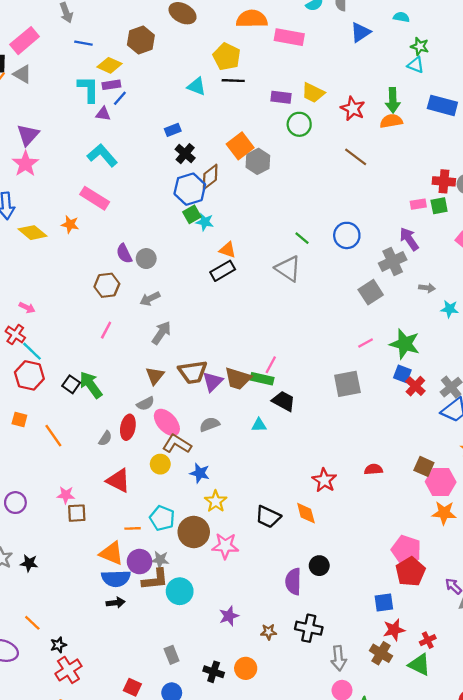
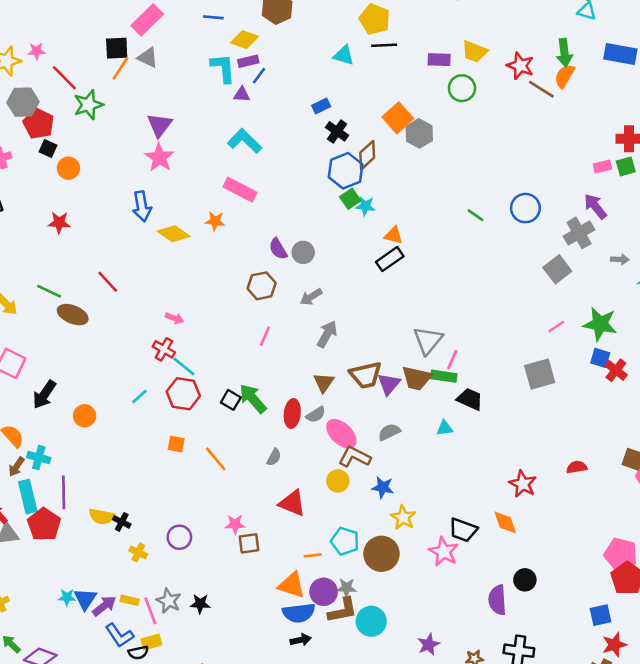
orange semicircle: (391, 121) -> (565, 76), turned -45
brown line: (356, 157) -> (541, 89), moved
gray triangle: (288, 269) -> (428, 340), moved, turned 40
red ellipse: (128, 427) -> (292, 414), moved
pink star: (225, 546) -> (444, 552), moved, turned 30

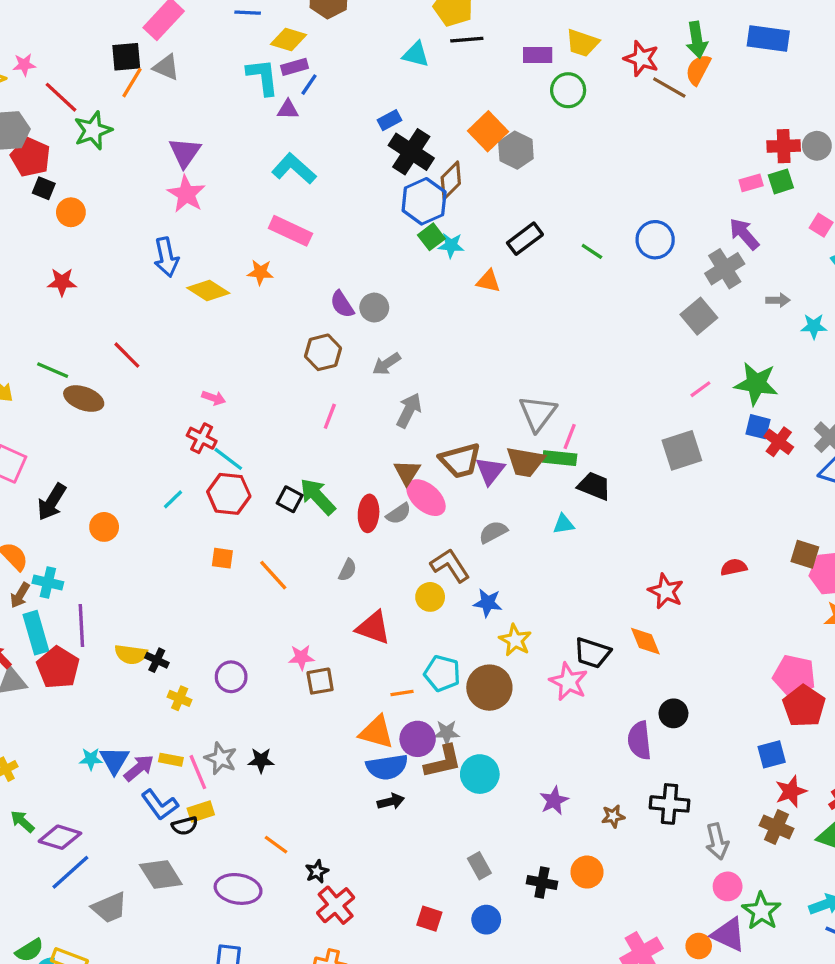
black cross: (337, 131) -> (411, 152), size x1.5
black rectangle: (390, 259) -> (525, 239), moved
pink ellipse: (341, 434) -> (426, 498), moved
brown L-shape: (355, 457) -> (450, 565), turned 32

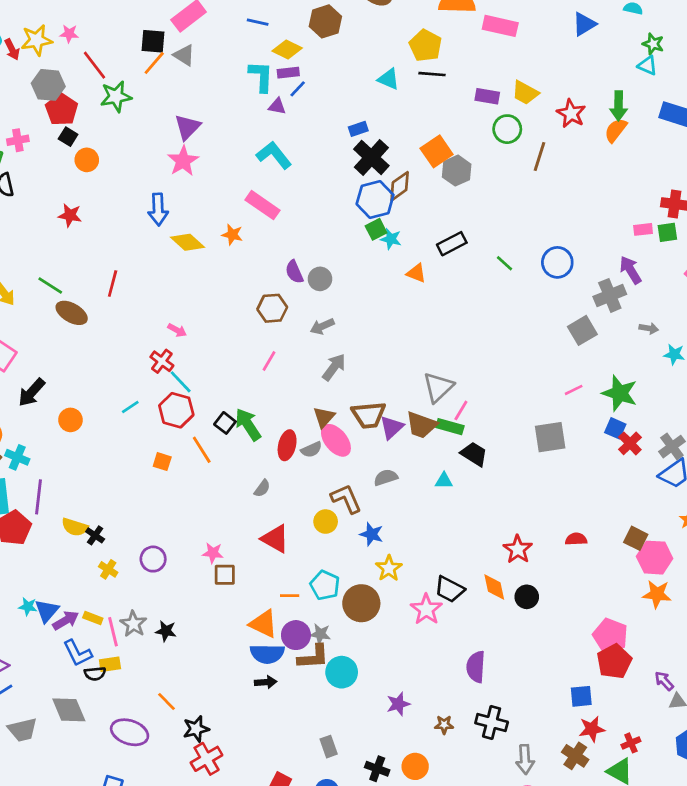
brown line: (669, 87) -> (539, 156), moved, turned 68
red line: (127, 355) -> (113, 283), turned 50
orange line: (273, 575) -> (202, 450), moved
black circle: (673, 713) -> (527, 597), moved
black star: (317, 871) -> (196, 729), size x1.4

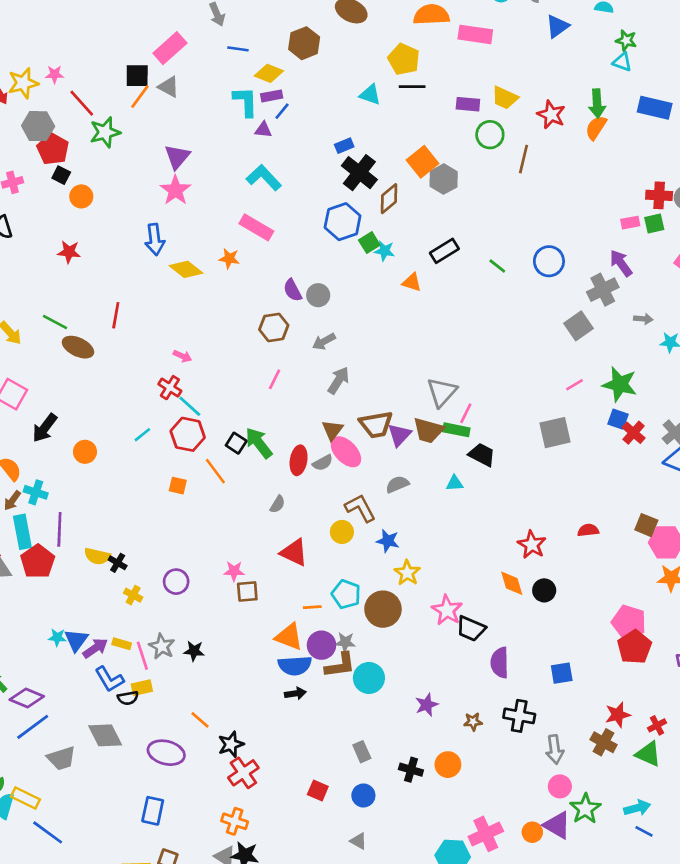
blue hexagon: (375, 199) -> (343, 222), moved
black trapezoid: (450, 589) -> (471, 629), moved
blue square: (581, 696) -> (562, 673), moved

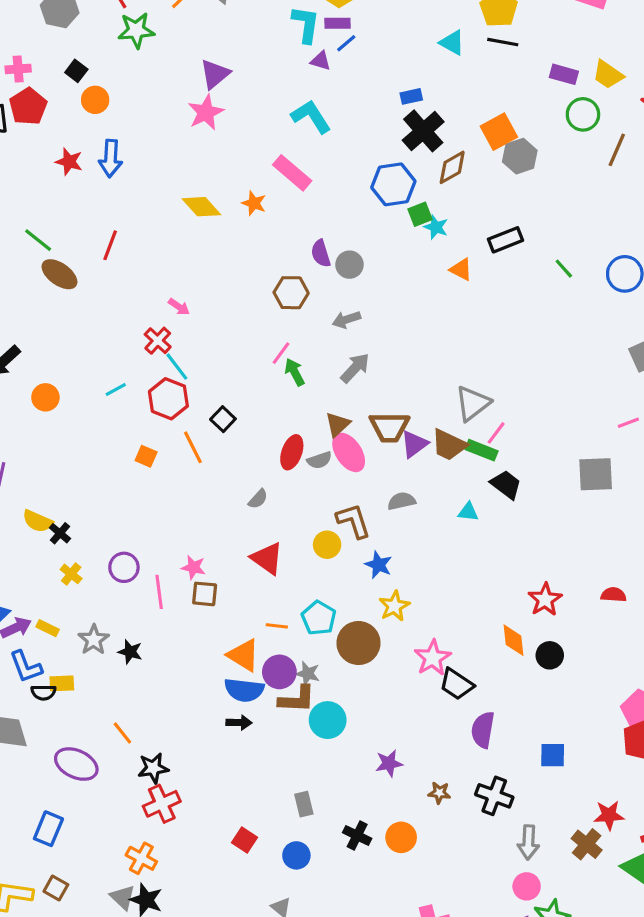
red pentagon: (53, 149) -> (28, 106), moved
blue arrow: (155, 239) -> (111, 158), moved
green arrow: (259, 443) -> (295, 372), moved, size x0.7
pink line: (142, 656) -> (159, 592), moved

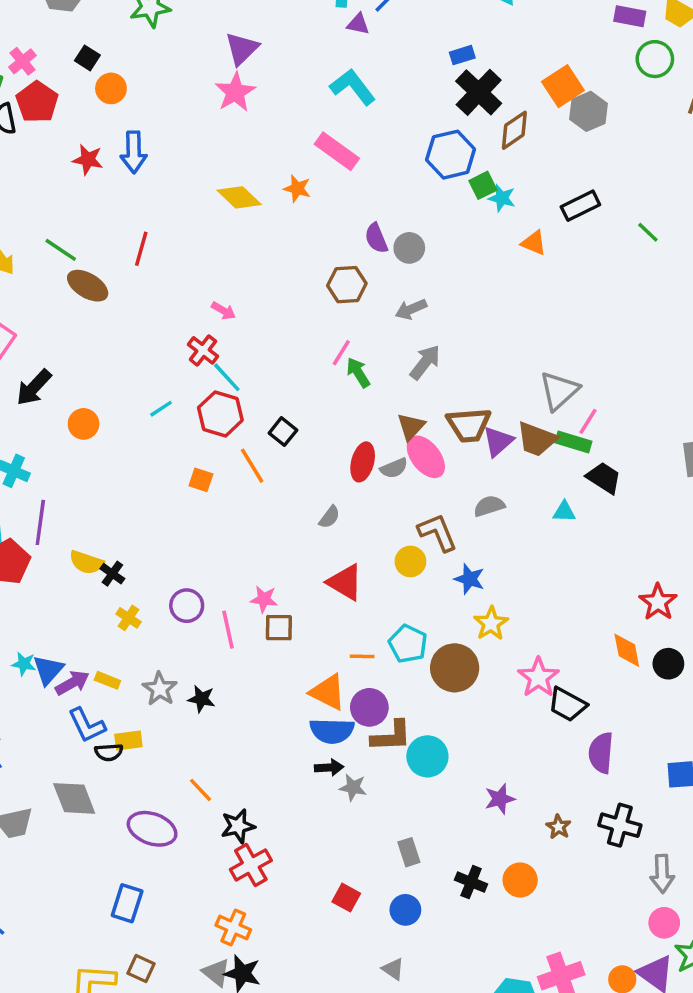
pink cross: (18, 69) -> (22, 61), turned -30
gray star: (308, 674) -> (353, 787), moved
brown star: (439, 793) -> (558, 827), turned 30

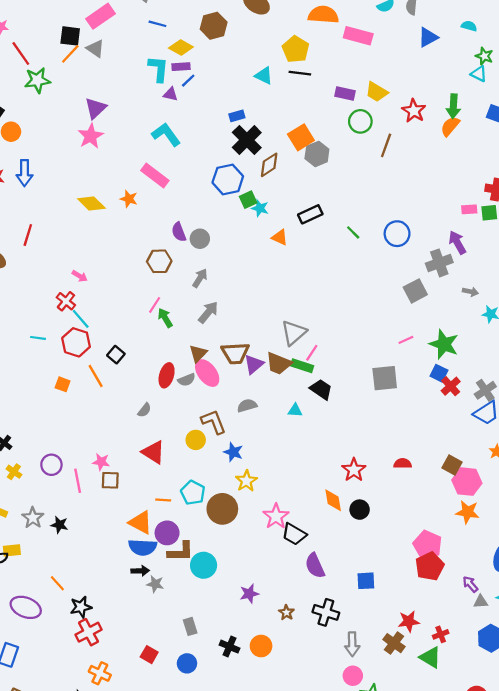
gray arrow: (411, 309) -> (200, 278), turned 144
cyan line: (161, 409) -> (38, 338), turned 40
purple semicircle: (601, 753) -> (315, 566), turned -30
orange cross: (233, 928) -> (100, 673), moved

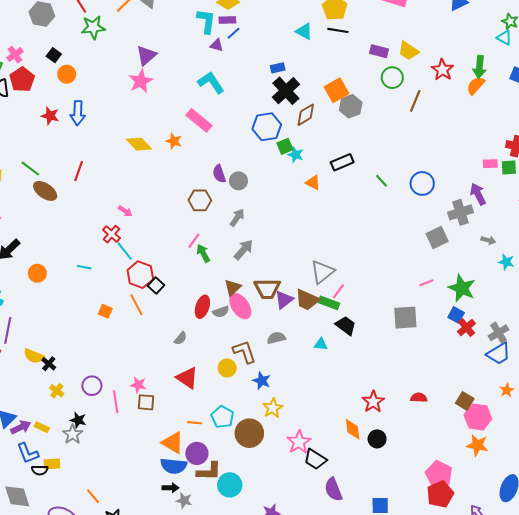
red hexagon: (76, 342) -> (140, 275), moved
black star: (59, 525) -> (78, 420), moved

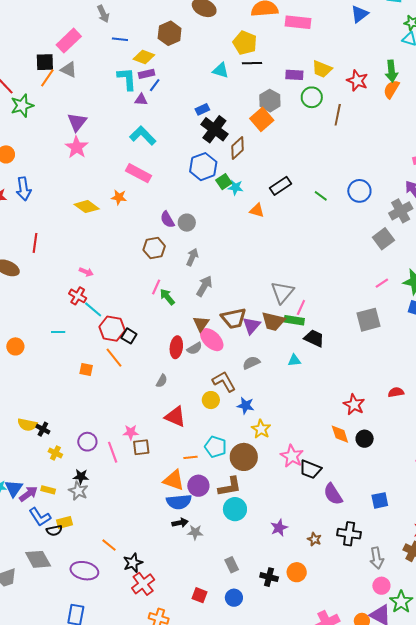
gray hexagon: (351, 106) -> (270, 101), moved
brown L-shape: (209, 471) -> (230, 487), moved

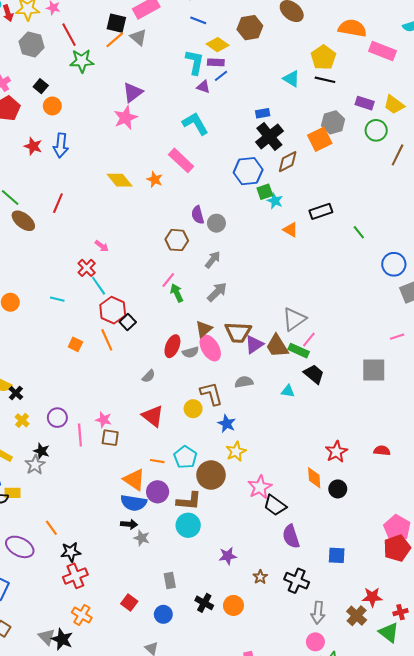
blue circle: (359, 191) -> (394, 264), moved
brown trapezoid: (273, 321) -> (277, 346), turned 30

